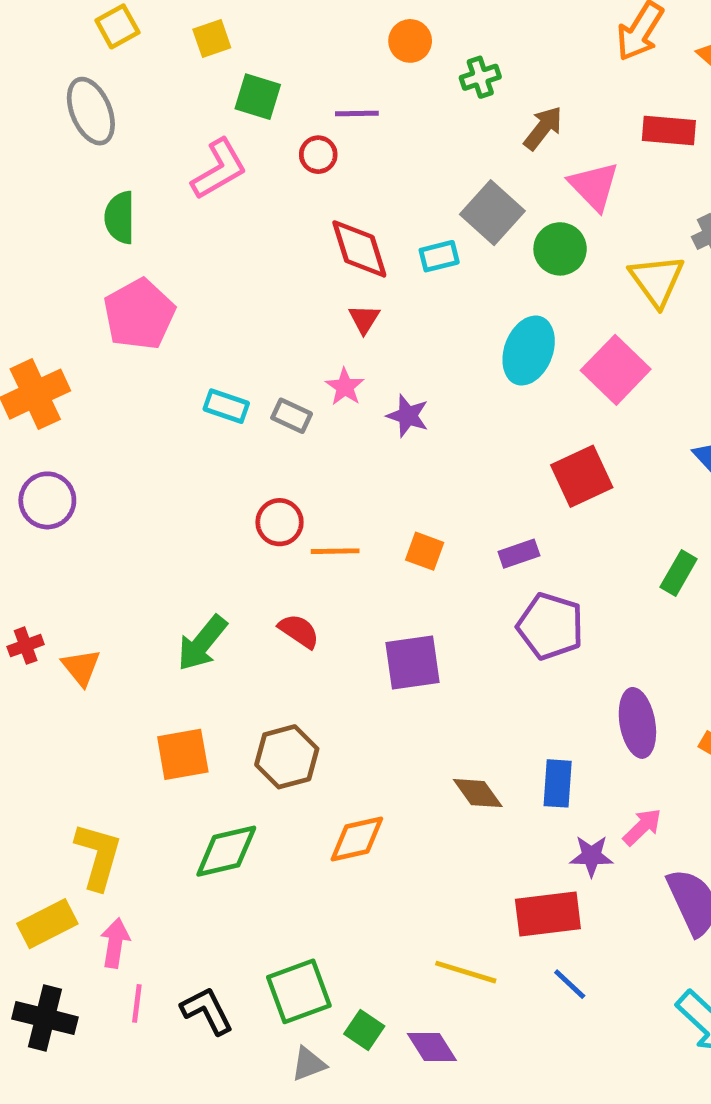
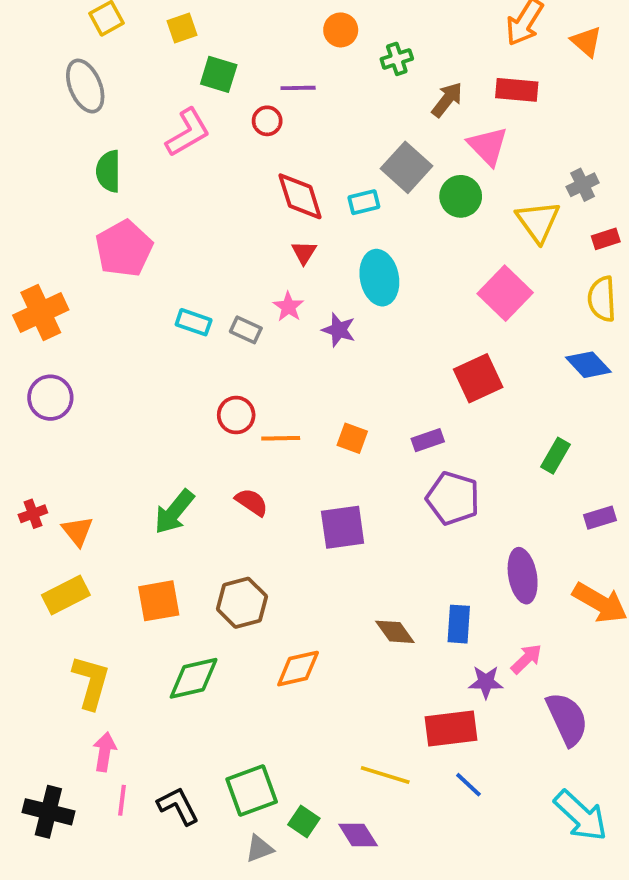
red rectangle: (669, 130) -> (517, 90), moved
cyan ellipse: (529, 350) -> (379, 278), moved, turned -32
yellow rectangle: (47, 924) -> (66, 595), moved

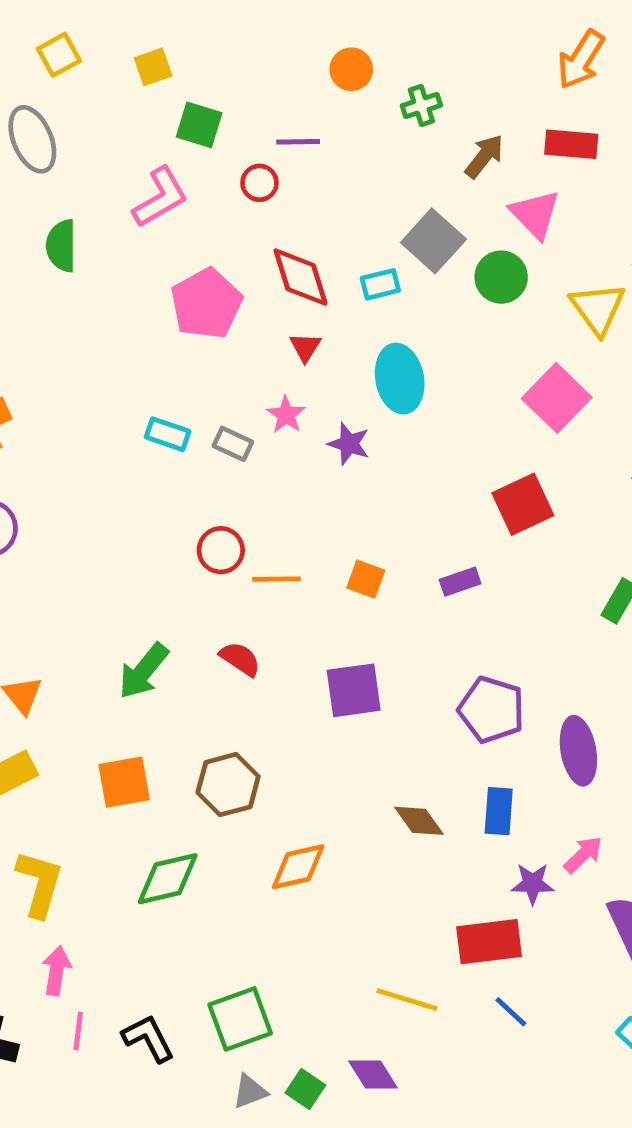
pink pentagon: (124, 249) -> (206, 304), moved
purple pentagon: (453, 498) -> (491, 710), moved
green square: (304, 821) -> (305, 1089), moved

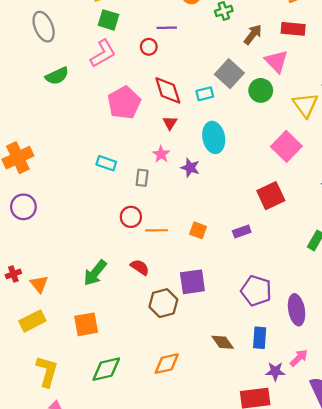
green square: (199, 125) -> (108, 20), moved
green semicircle: (61, 246) -> (57, 76), turned -115
gray rectangle: (233, 444) -> (142, 178), moved, turned 72
brown hexagon: (228, 785) -> (163, 303), moved

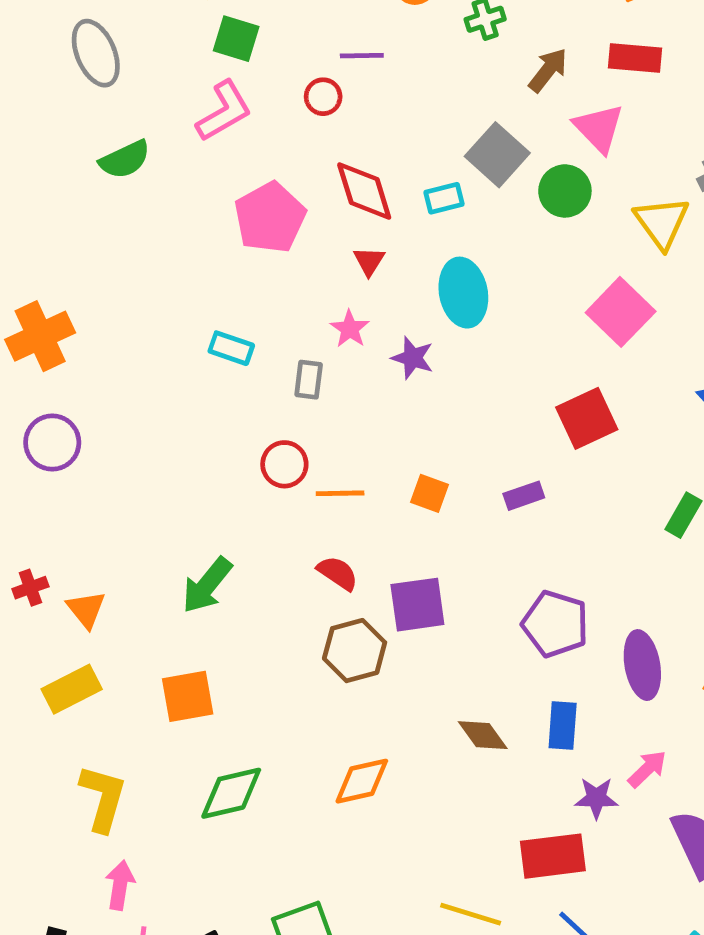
red semicircle: (140, 267) -> (338, 573), moved

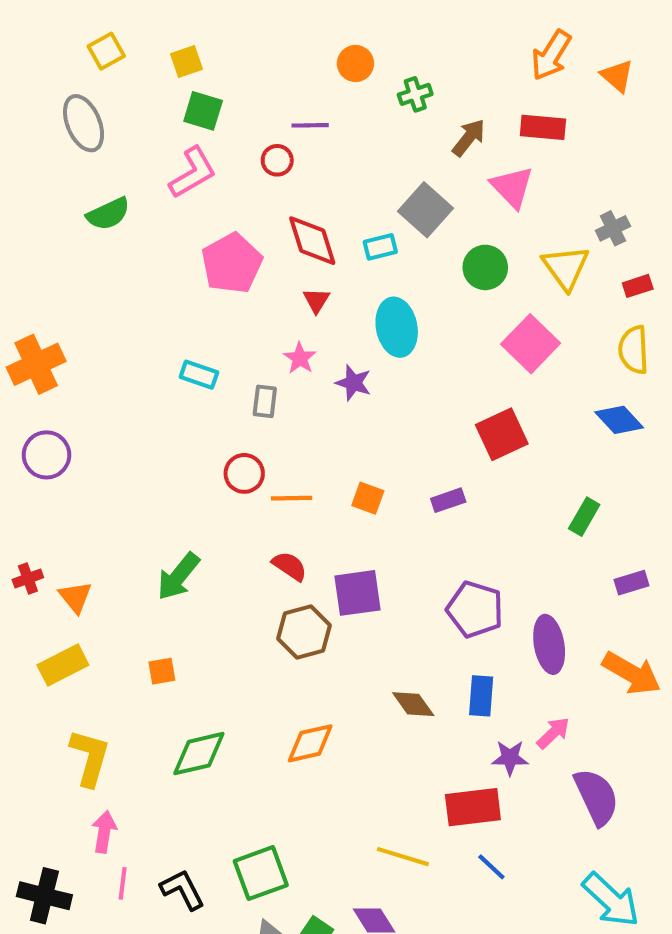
green circle: (565, 191) -> (485, 267), moved
orange square: (188, 696) -> (162, 671), size x0.6

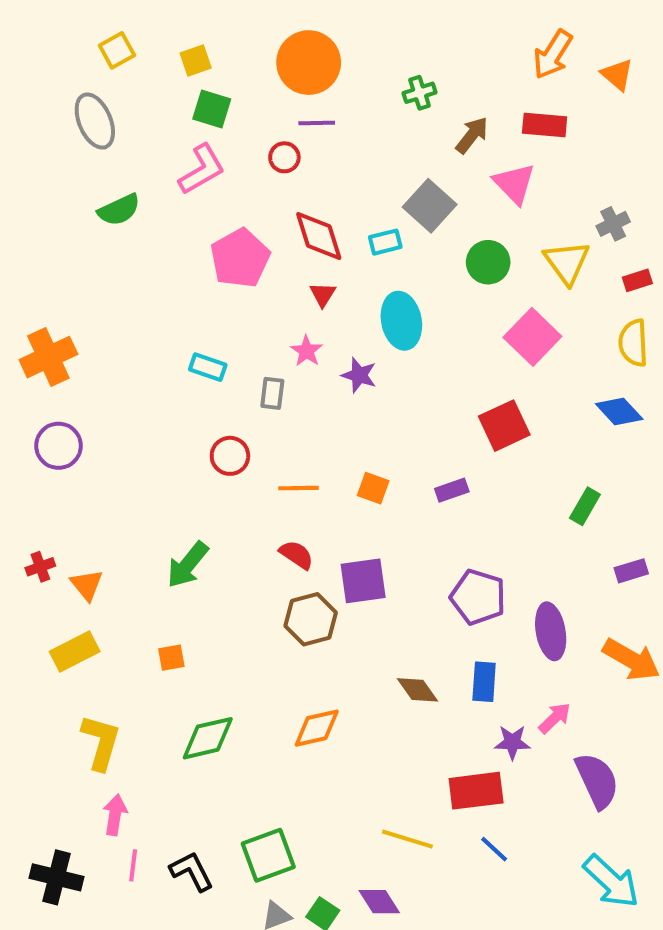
orange circle: (355, 63) -> (309, 63), moved, size x1.8
red circle: (244, 473) -> (230, 456), moved

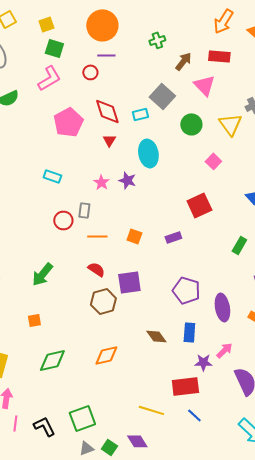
pink square: (532, 337) -> (213, 161), size x0.6
pink star: (307, 351) -> (101, 182), moved
gray rectangle: (272, 393) -> (84, 210), moved

